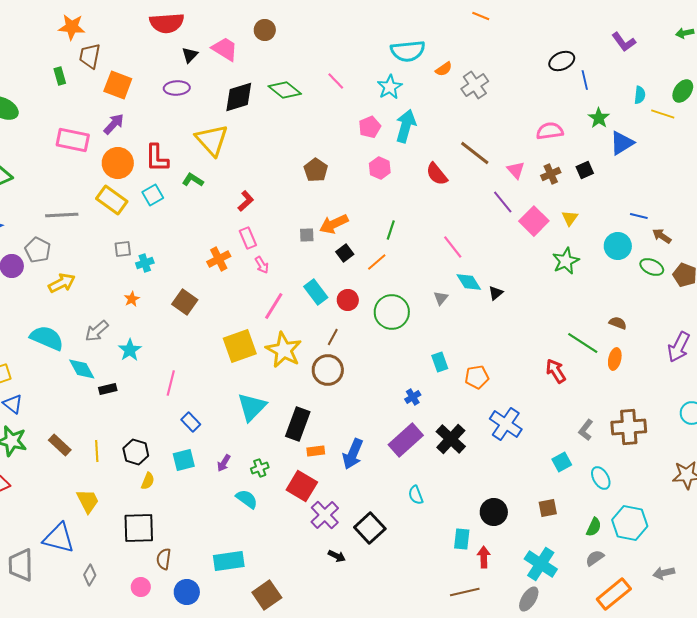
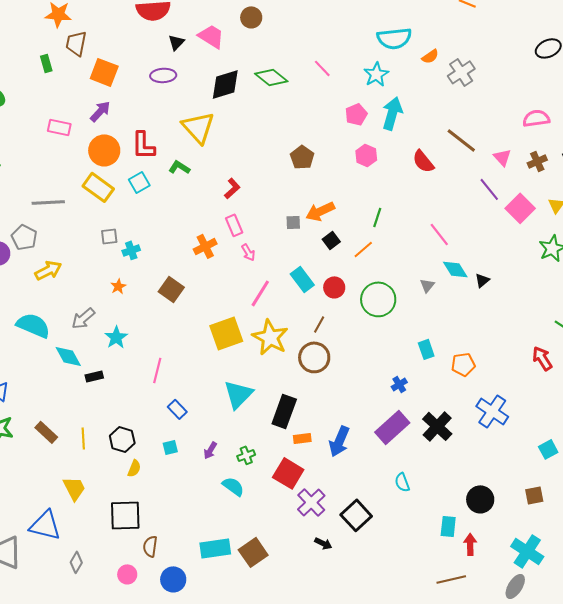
pink rectangle: (73, 140) -> (59, 127), size x0.7
cyan square: (184, 460) -> (170, 447), size x0.7
brown square: (267, 595) -> (253, 552), moved

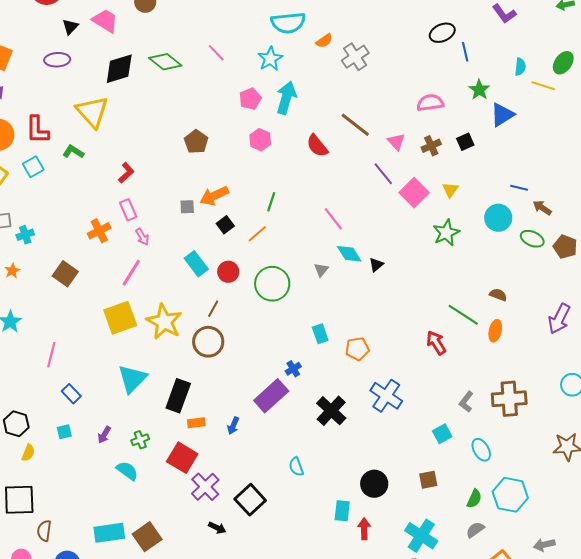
pink line: (260, 293) -> (131, 273), moved
purple rectangle: (392, 427) -> (271, 396), moved
blue arrow: (339, 441) -> (233, 426), size x0.6

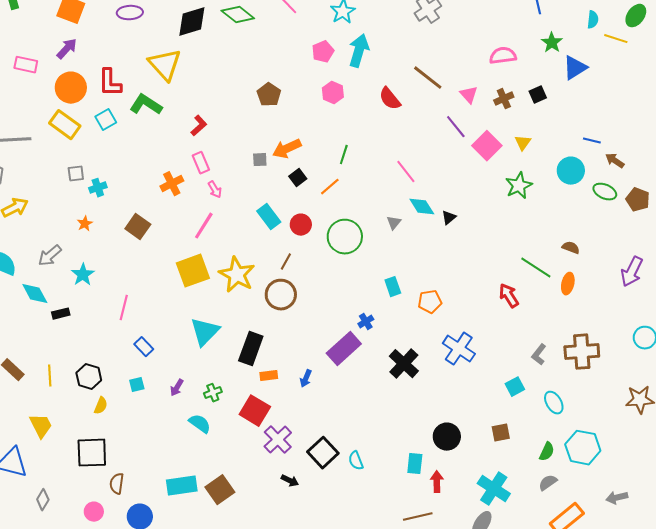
green L-shape: (73, 152) -> (146, 105), size x1.5
cyan semicircle: (296, 467) -> (356, 461), moved

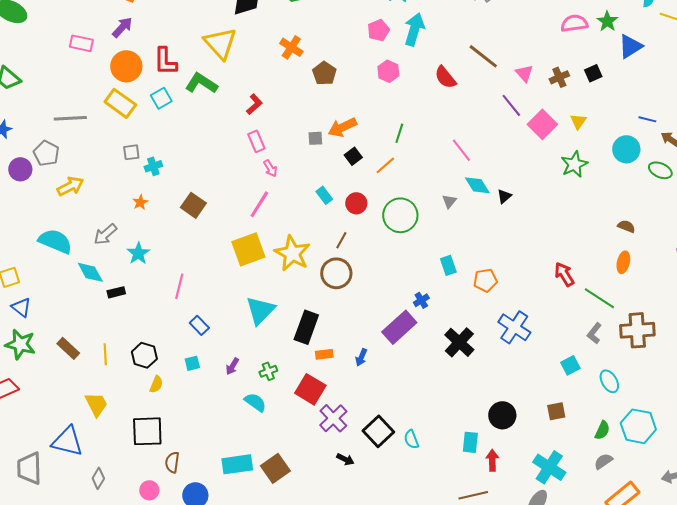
pink semicircle: (503, 56) -> (574, 23), moved
orange cross: (172, 184) -> (291, 47), moved, turned -30
cyan rectangle: (269, 217) -> (324, 195), size x0.7
green line: (536, 268) -> (599, 298), moved

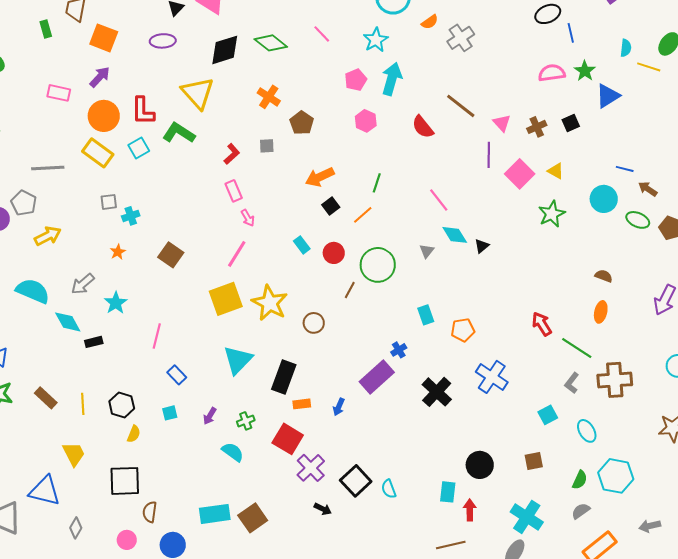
purple line: (511, 105) -> (489, 155), turned 40
yellow triangle: (578, 121) -> (556, 171), turned -36
gray square: (315, 138) -> (267, 146), moved
brown line: (341, 240) -> (350, 290), moved
brown circle: (336, 273) -> (314, 323), size x0.7

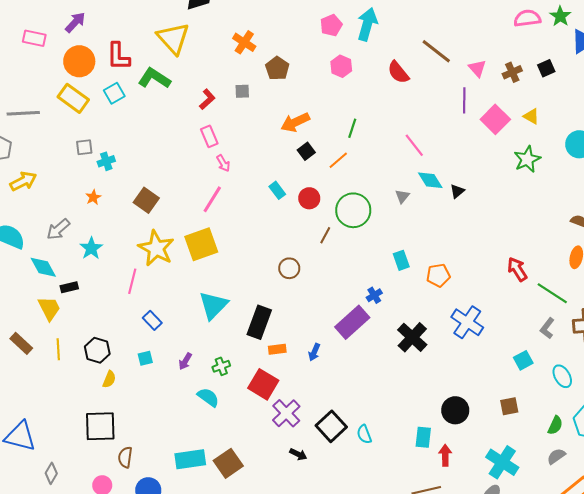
yellow star: (270, 303) -> (156, 248), moved
yellow trapezoid: (74, 454) -> (49, 308), moved

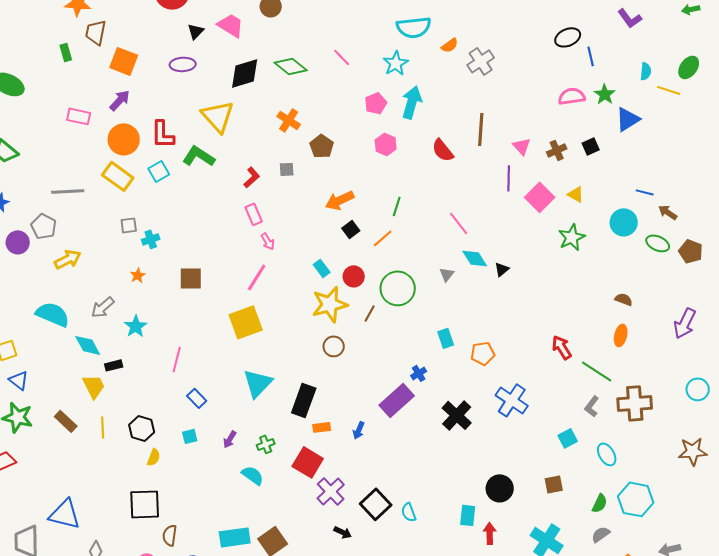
brown line: (436, 51) -> (481, 129), turned 56
brown square: (146, 200) -> (191, 278), turned -35
yellow star: (156, 248) -> (330, 304), moved, turned 30

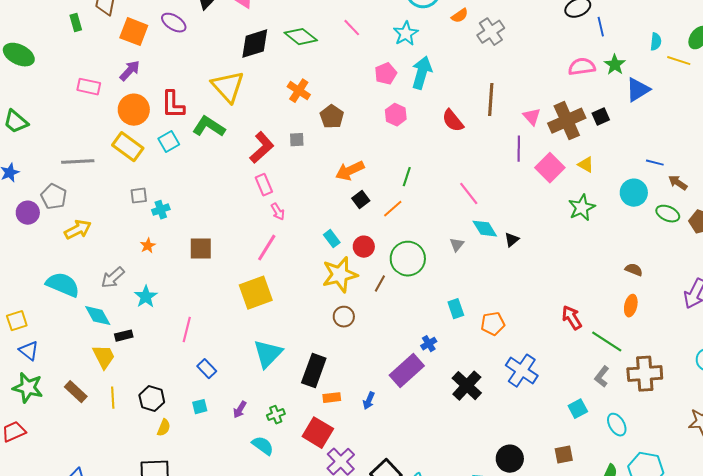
purple ellipse: (183, 64) -> (174, 23), moved, turned 35
brown cross: (557, 150) -> (567, 121), size x1.8
red L-shape: (252, 177) -> (262, 148), size x1.5

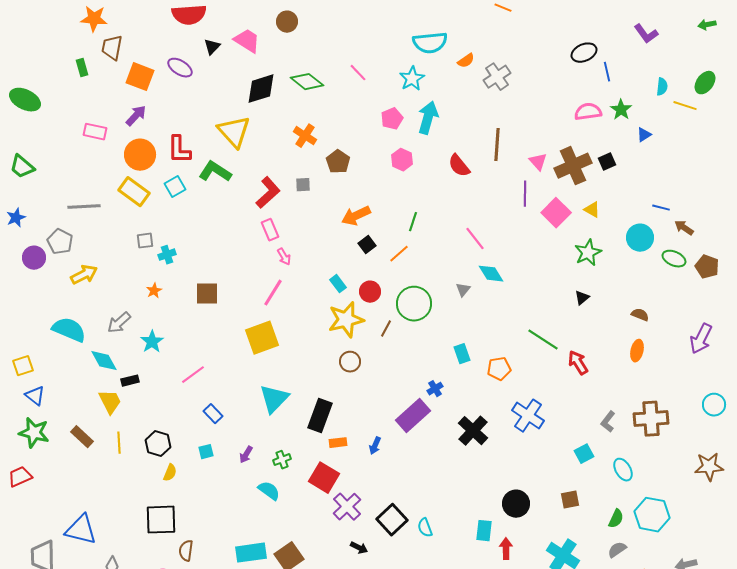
blue triangle: (638, 90) -> (644, 135), size x0.6
black triangle: (512, 240) -> (582, 298), moved
pink line: (187, 330) -> (193, 375), turned 40
green line: (607, 342) -> (543, 340), moved

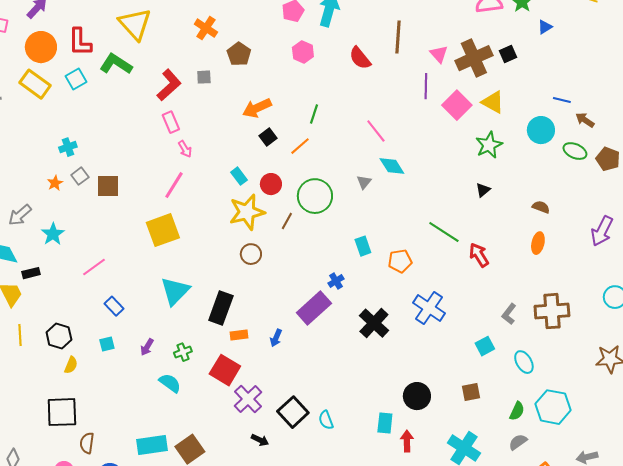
yellow triangle: (592, 210) -> (493, 102), size x1.4
gray square: (145, 241) -> (80, 176), moved, turned -30

